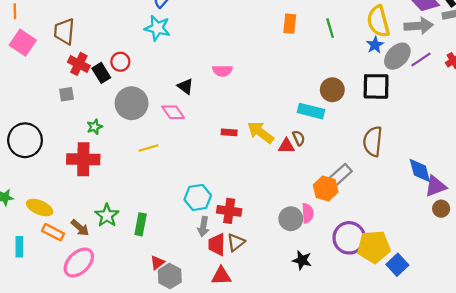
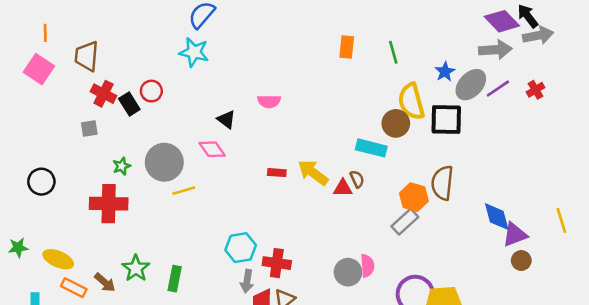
orange line: (15, 11) -> (45, 33), moved
yellow semicircle: (378, 21) -> (411, 101), moved
gray circle: (132, 103) -> (164, 162), moved
black circle: (25, 140) -> (41, 182), size x0.7
orange hexagon: (326, 188) -> (414, 197), moved

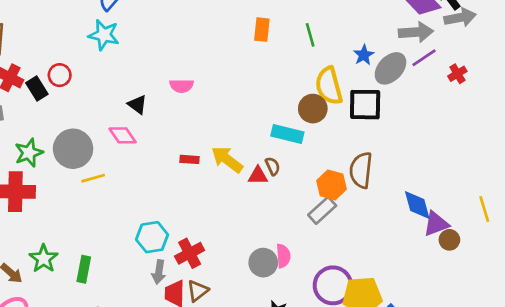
purple line: (498, 88) -> (424, 58), moved
green star: (122, 166) -> (29, 153), size x1.5
brown circle: (521, 261) -> (449, 240), moved
red cross: (277, 263) -> (190, 253), turned -36

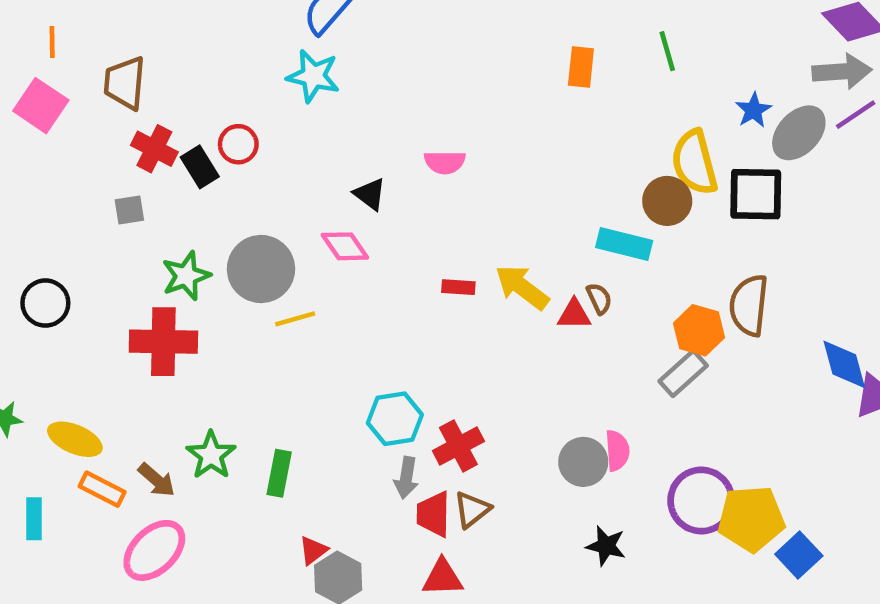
green line: (310, 35) -> (667, 51), moved

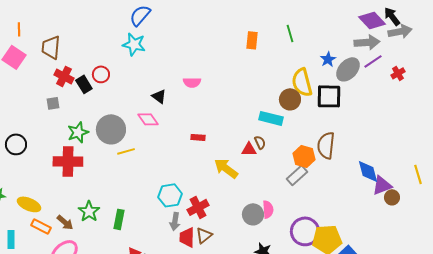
yellow arrow: (522, 287) -> (226, 168), moved

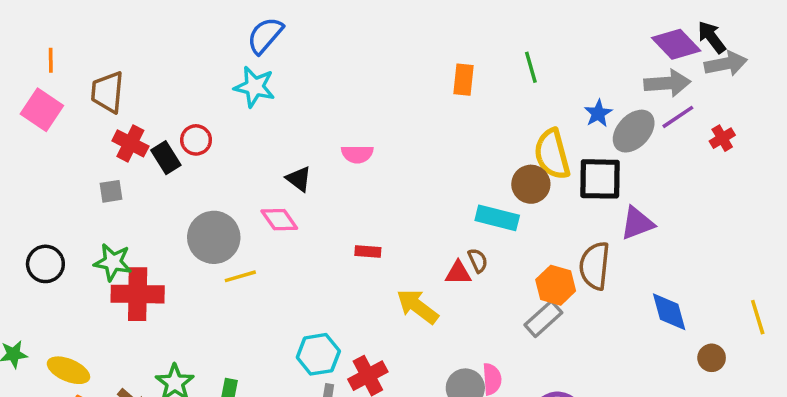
green star: (78, 132) -> (113, 262), moved, turned 30
purple triangle: (382, 185) -> (637, 223), moved

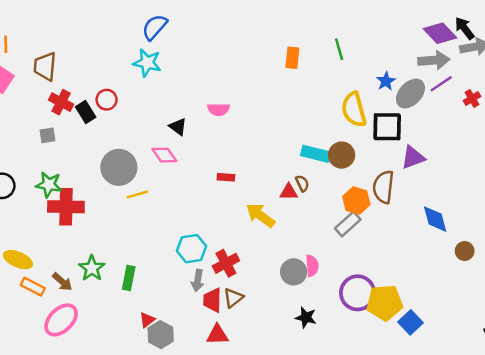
brown circle: (531, 184) -> (342, 155), moved

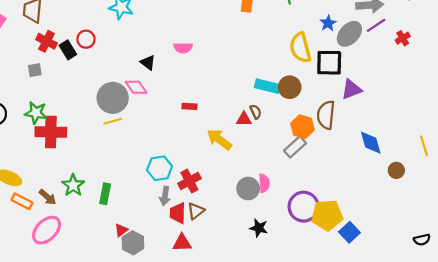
gray circle: (119, 167) -> (113, 98), moved

